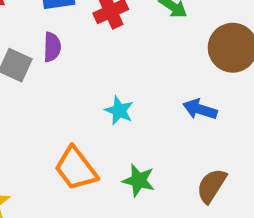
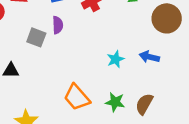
cyan star: (119, 111) -> (116, 59), moved, turned 30
brown semicircle: (212, 186) -> (144, 104), moved

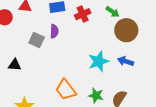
brown circle: (167, 18) -> (126, 30), moved
cyan star: (116, 59) -> (99, 61), size x1.5

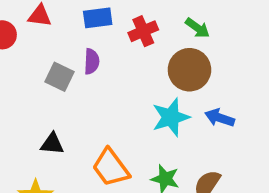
brown circle: (126, 30) -> (189, 70), moved
black triangle: (15, 65) -> (52, 144), moved

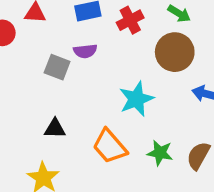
purple semicircle: (92, 61) -> (85, 51), turned 85
cyan star: (171, 117) -> (136, 99), moved

